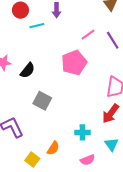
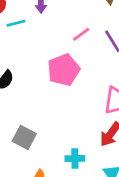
gray square: (42, 101) -> (24, 137), moved

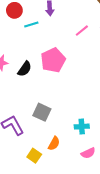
pink pentagon: (64, 70) -> (53, 60), moved

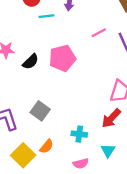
yellow square: (34, 156) -> (23, 155), size x1.5

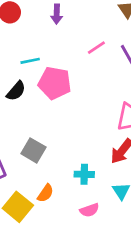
cyan line: (47, 16) -> (30, 61), moved
pink pentagon: (62, 58) -> (55, 83), turned 30

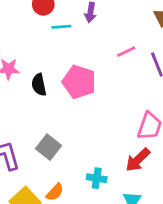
cyan line: (30, 61) -> (61, 27), moved
black semicircle: (16, 91) -> (39, 85), turned 120

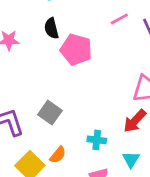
black semicircle: (39, 85) -> (51, 28), moved

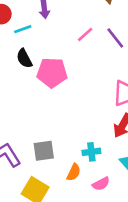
gray square: (50, 113) -> (44, 151), moved, turned -30
orange semicircle: (58, 155) -> (74, 172), moved

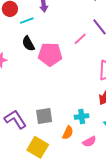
pink line: (85, 34) -> (80, 39), moved

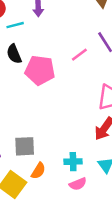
cyan cross: (82, 116) -> (73, 162), moved
orange semicircle: (68, 133) -> (38, 171), moved

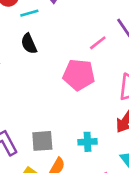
pink pentagon: (40, 70) -> (79, 75), moved
cyan cross: (73, 162) -> (87, 142), moved

